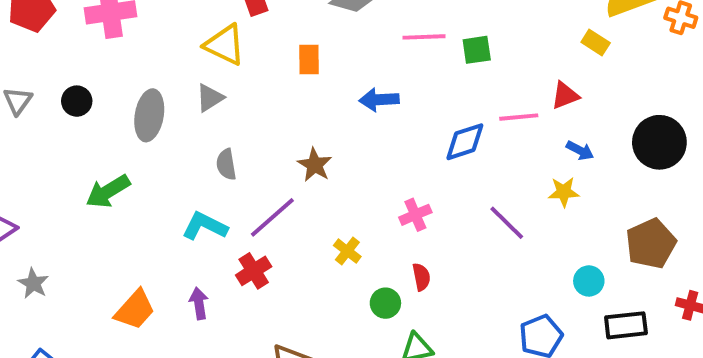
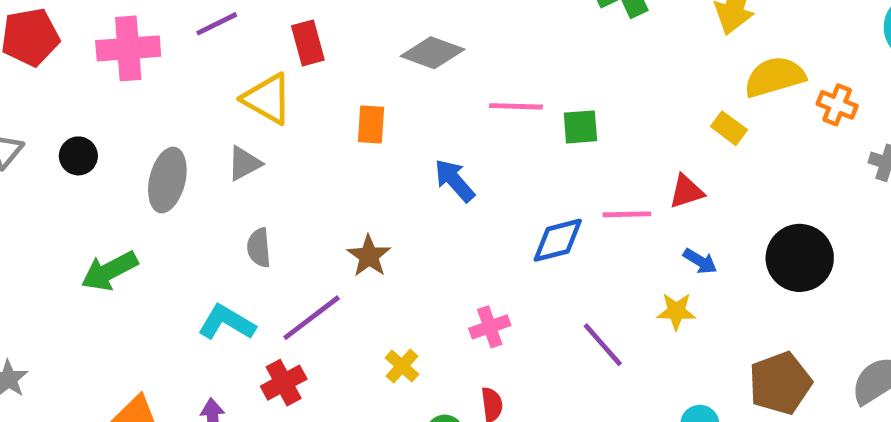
blue arrow: (379, 100) -> (455, 180), turned 48

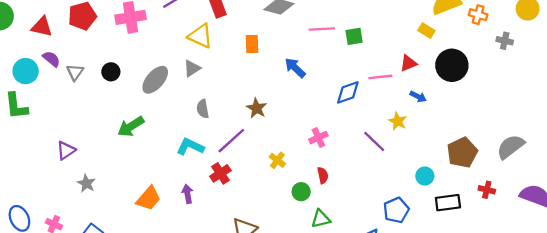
gray ellipse: (167, 180) -> (155, 80), turned 32
black circle: (800, 258) -> (452, 65), moved
yellow star: (676, 311) -> (398, 121), moved, turned 30

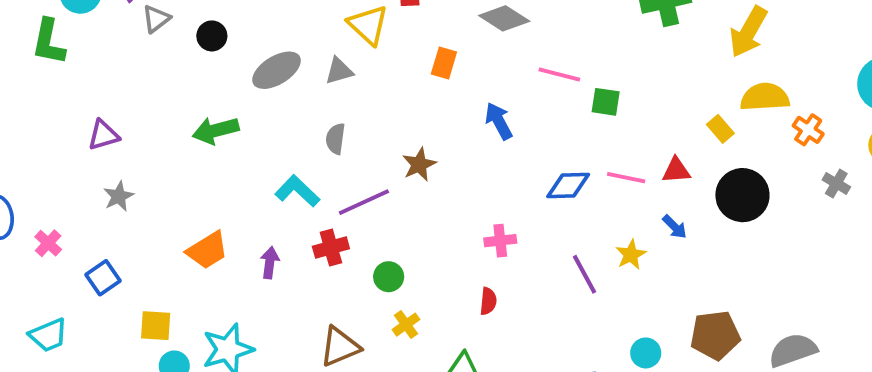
yellow cross: (277, 160) -> (406, 325), moved
green circle: (301, 192) -> (389, 277), moved

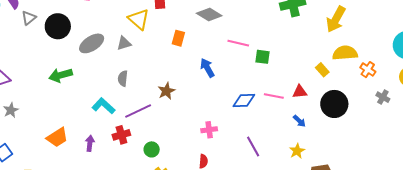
black circle: (212, 36) -> (58, 26), size x1.6
yellow star: (631, 255) -> (297, 151), moved

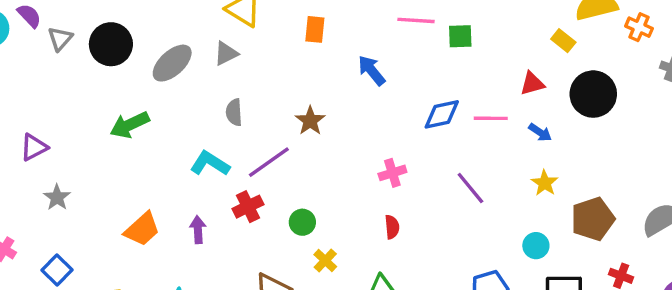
pink line: (274, 96) -> (491, 118), moved

